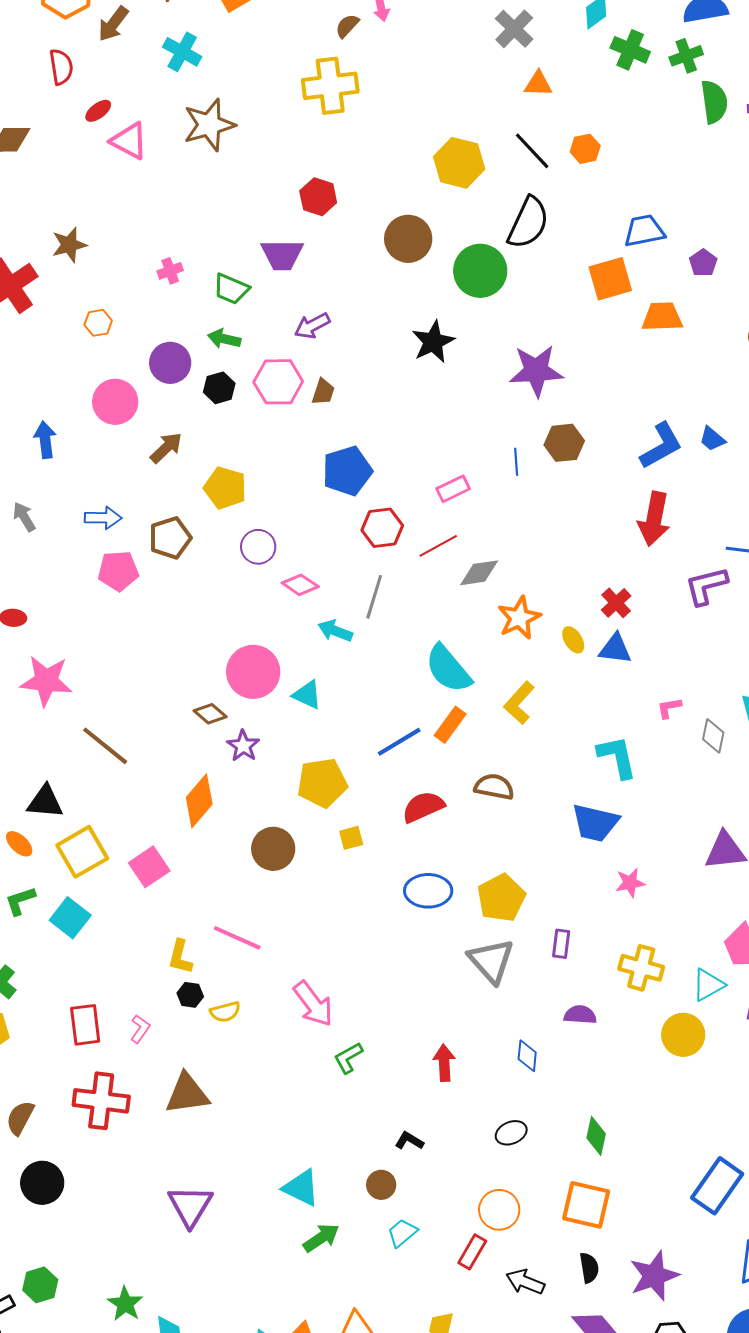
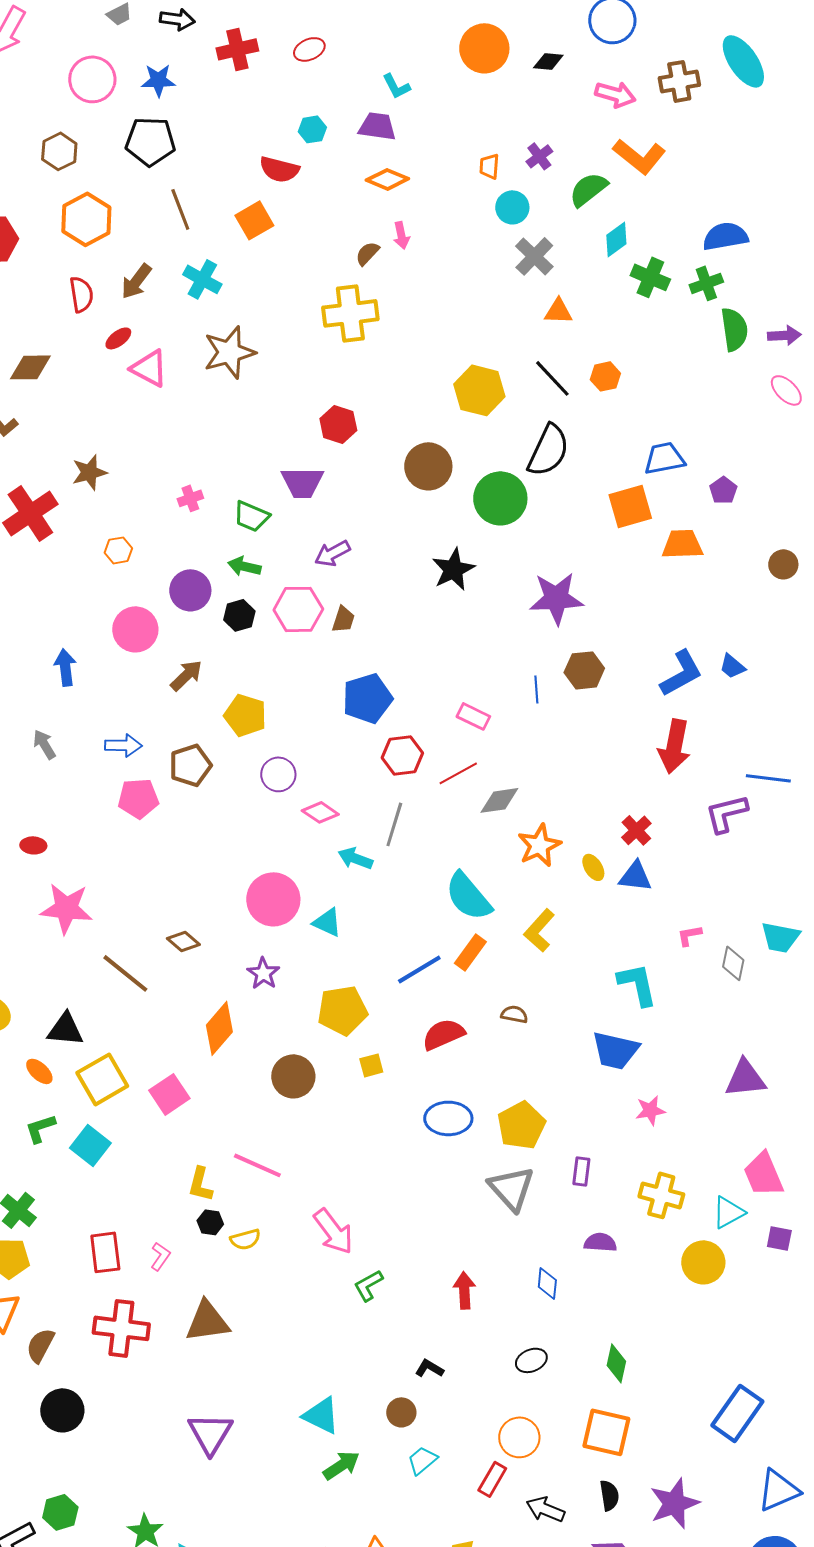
brown arrow: (113, 24) -> (136, 281), moved
pink rectangle: (453, 489) -> (473, 716), turned 52
brown diamond: (210, 714) -> (183, 941), moved
brown semicircle: (494, 787) -> (514, 1014), size x0.7

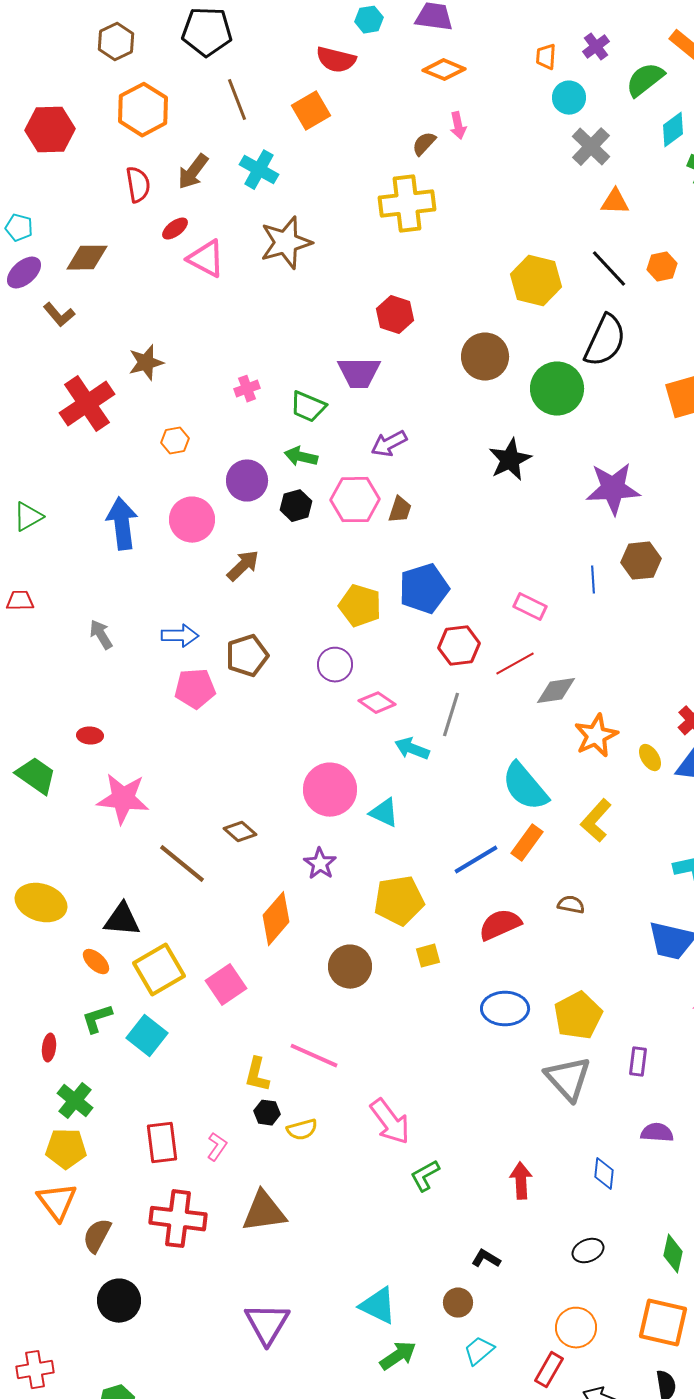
blue arrow: (65, 667) -> (122, 524), moved, size x1.4
yellow pentagon: (245, 715) -> (360, 606), moved

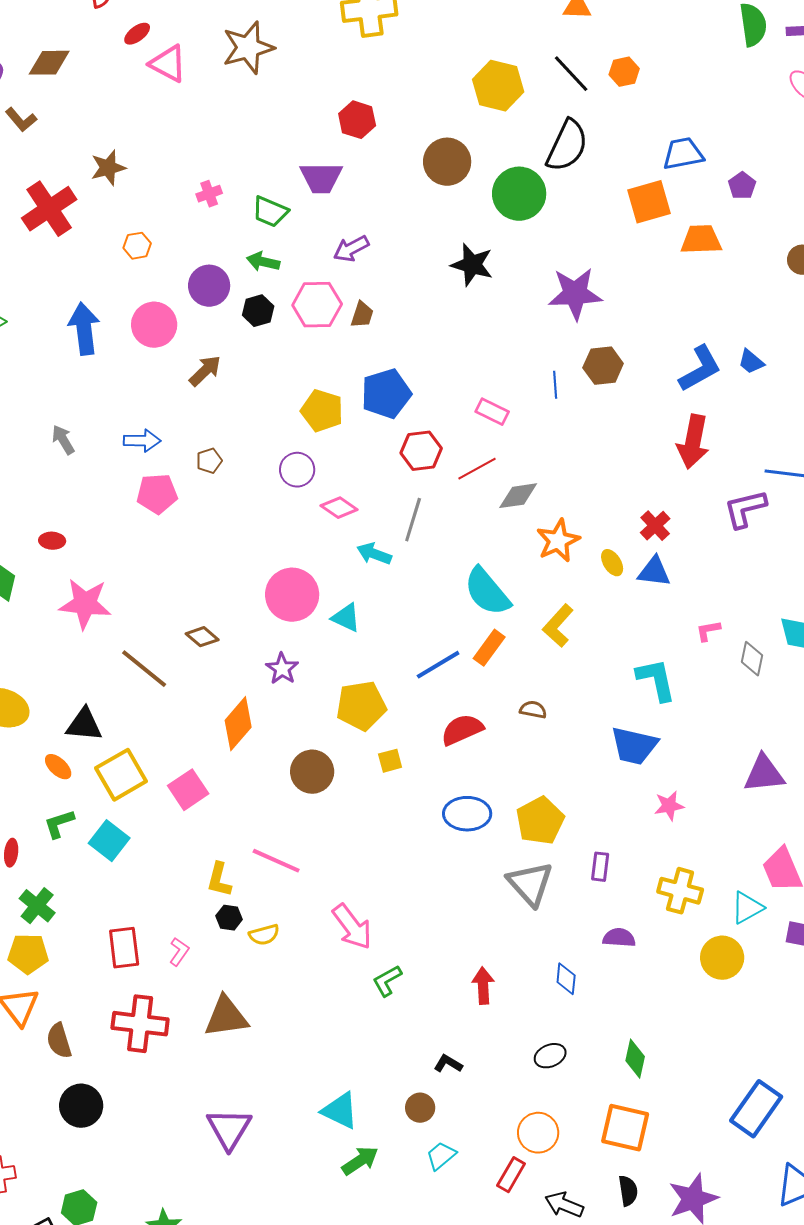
black star: (510, 460) -> (472, 265), turned -30
brown pentagon: (247, 656) -> (209, 461), size x0.6
brown semicircle: (97, 1236) -> (59, 1041), turned -45

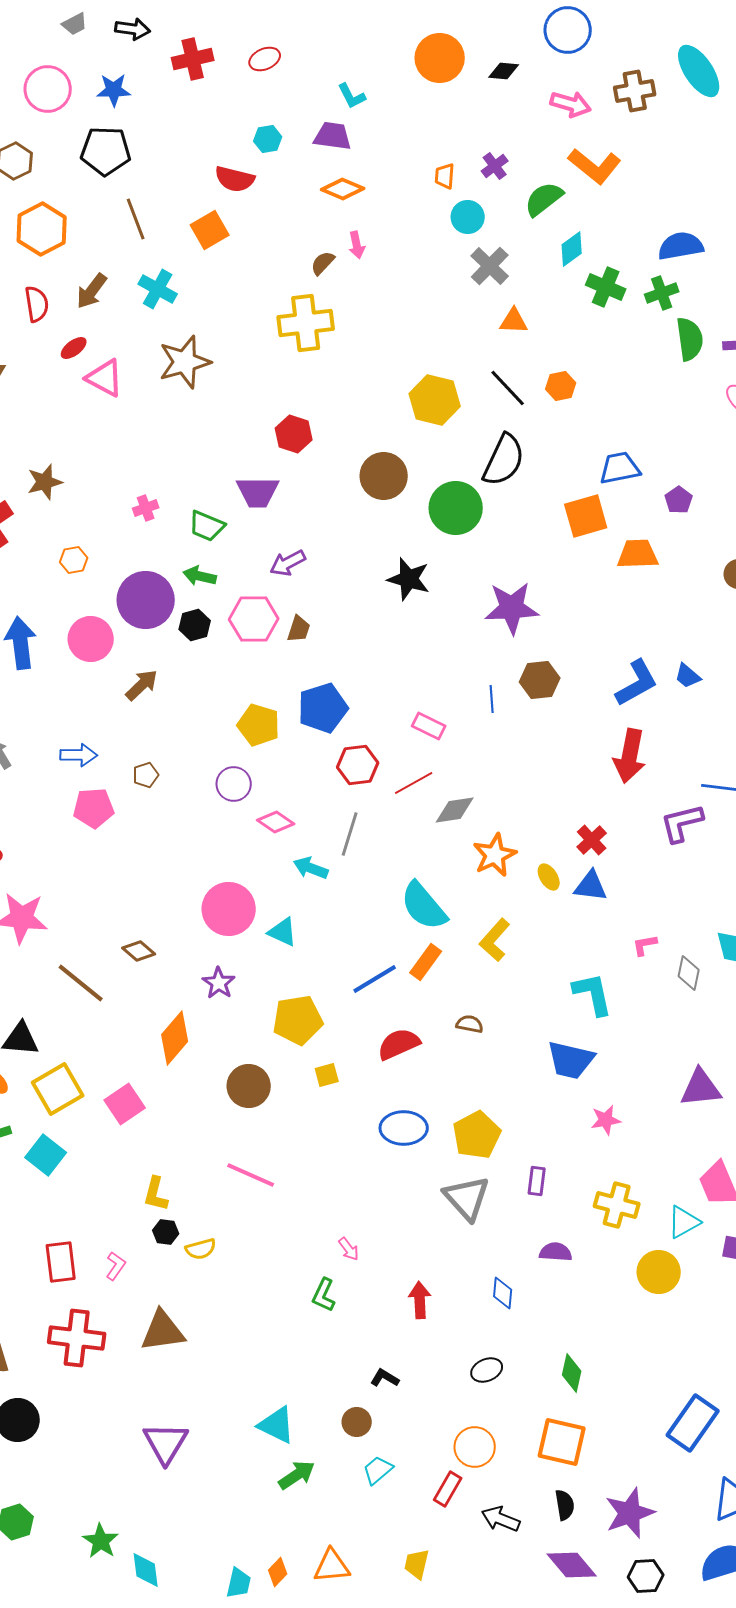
purple circle: (209, 286) -> (146, 600), size x1.4
pink line: (276, 861) -> (251, 1175), moved
pink arrow: (352, 927) -> (349, 1249), moved, size x0.5
green L-shape: (387, 981) -> (324, 1295), turned -36

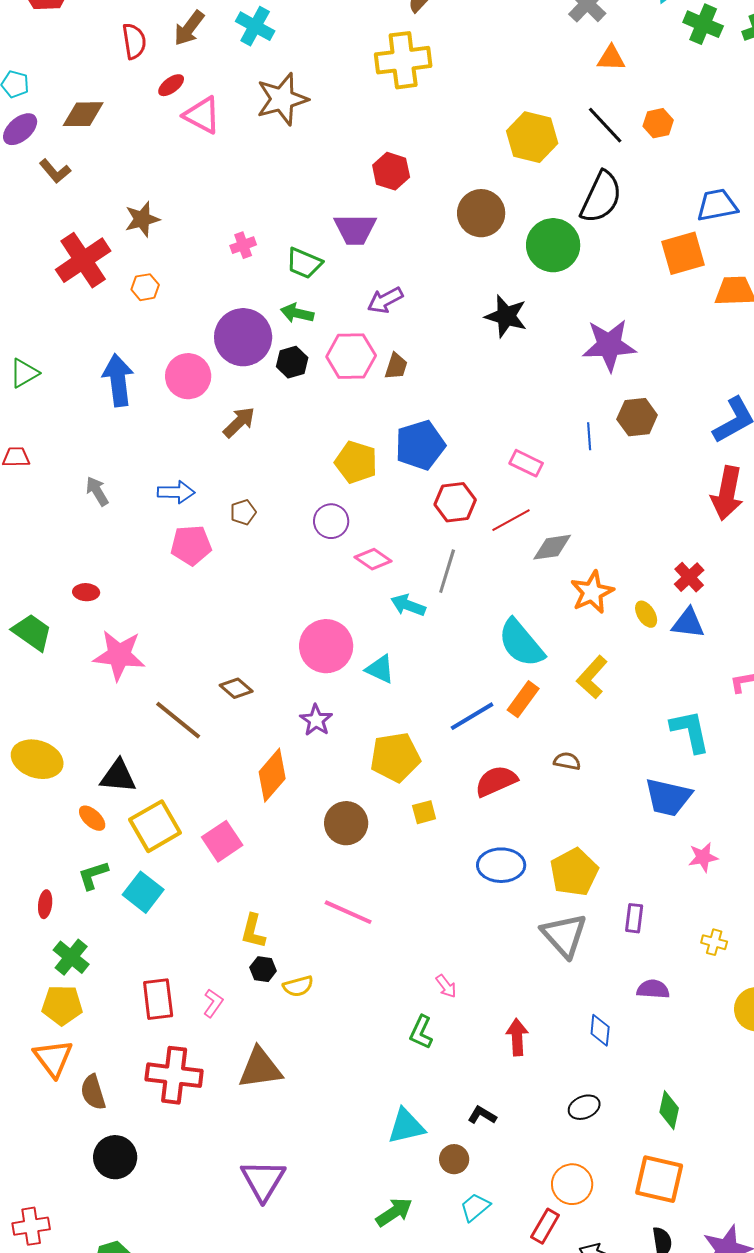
orange hexagon: (74, 560) -> (145, 287), moved
yellow cross: (617, 1205) -> (714, 942), size x0.6
cyan triangle: (277, 1425) -> (406, 1126), moved, turned -39

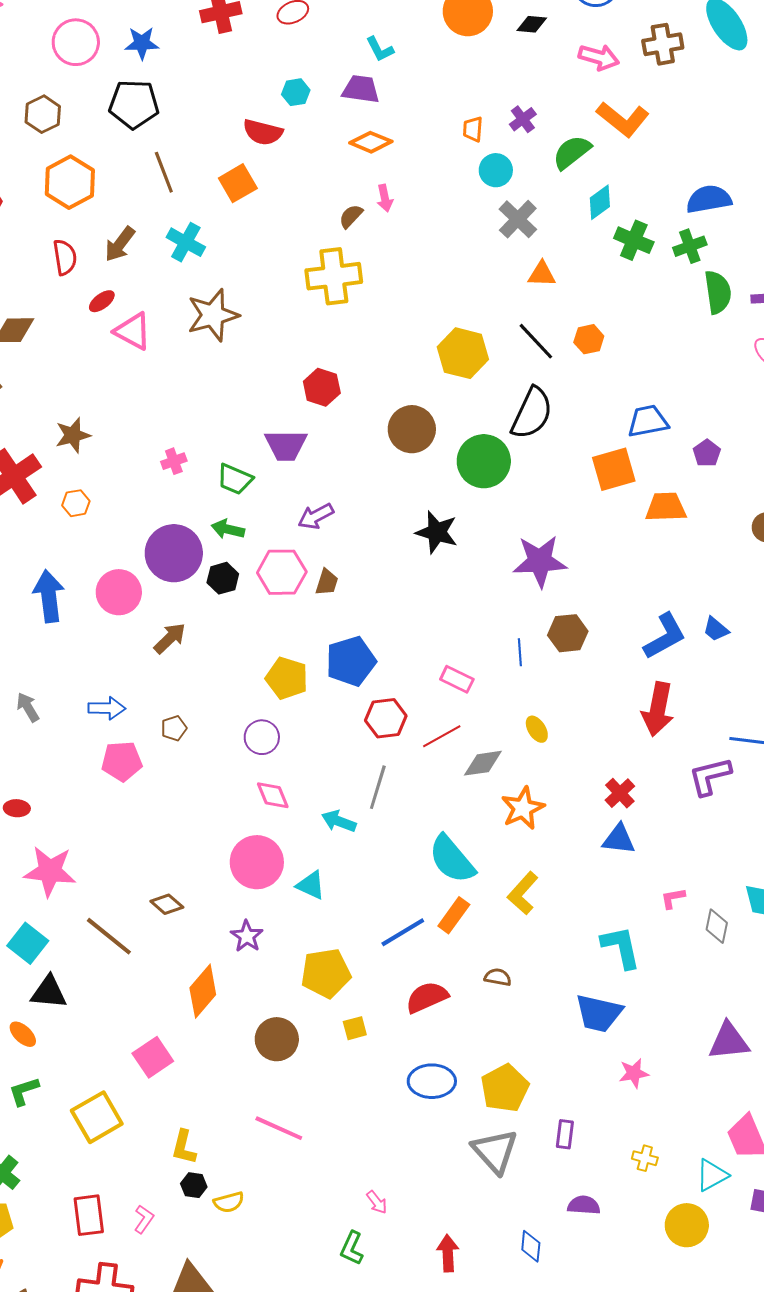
pink diamond: (373, 559) -> (273, 795), moved, turned 33
yellow ellipse: (646, 614) -> (537, 729), moved
yellow square: (155, 826) -> (97, 1117), moved
cyan square: (143, 892) -> (28, 943), moved

